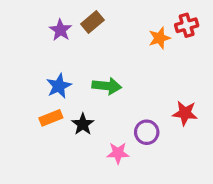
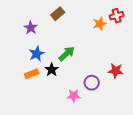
purple star: (60, 30) -> (31, 28), moved
green arrow: (107, 86) -> (67, 54), turned -48
black star: (83, 124) -> (52, 70), moved

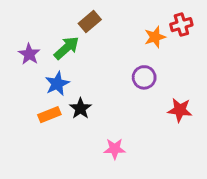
purple star: (31, 28) -> (29, 54), moved
green arrow: (67, 54) -> (66, 48), moved
purple circle: (92, 83) -> (144, 77), moved

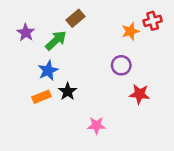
purple star: (29, 54) -> (26, 33), moved
red star: (180, 110) -> (140, 94), moved

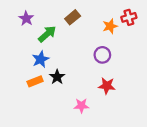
brown rectangle: (75, 18) -> (73, 17), moved
purple star: (26, 33) -> (26, 18), moved
red star: (140, 94) -> (107, 86), moved

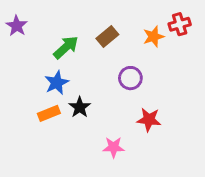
brown rectangle: (73, 17) -> (107, 37), moved
purple star: (26, 18) -> (17, 26), moved
purple circle: (102, 55) -> (130, 78), moved

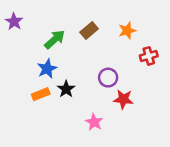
red cross: (180, 24) -> (149, 56), moved
purple circle: (130, 78) -> (108, 78), moved
pink star: (114, 147) -> (94, 122), turned 30

